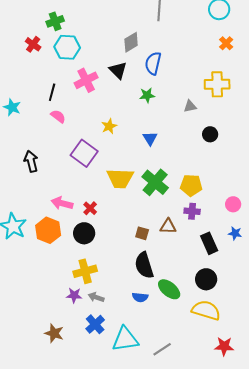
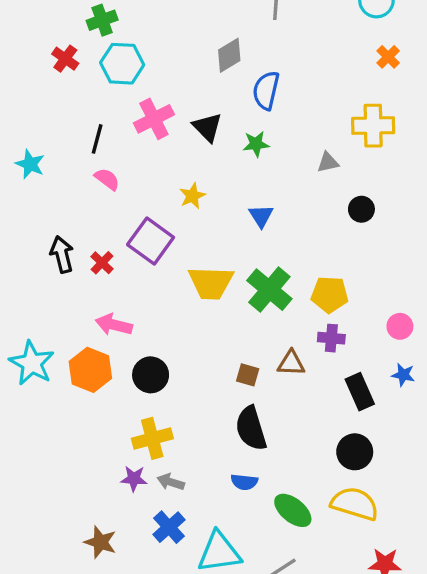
black triangle: (118, 70) -> (207, 127), moved
red cross: (90, 208) -> (102, 263), moved
green ellipse: (169, 289) -> (293, 510), moved

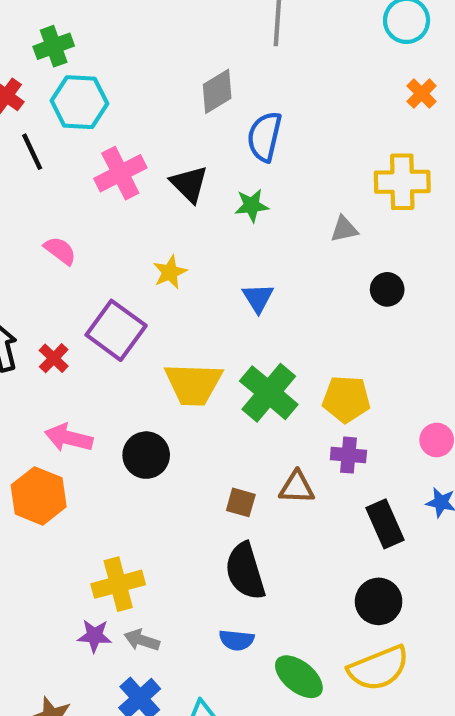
black line: (97, 139) -> (32, 152), moved, turned -40
black circle: (151, 375) -> (146, 455), moved
yellow semicircle: (355, 504) -> (379, 668), turned 141

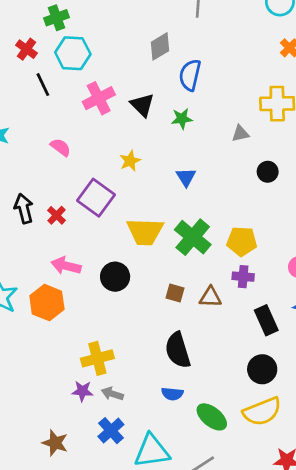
brown square: (241, 502) -> (175, 293), moved

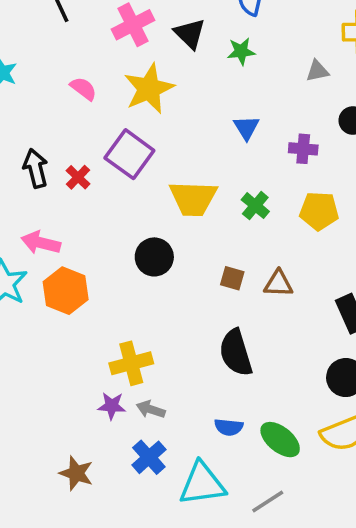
yellow star: (130, 161) -> (149, 89), moved, size x1.8
green cross: (193, 237) -> (255, 206), size x0.6
pink arrow: (66, 266) -> (41, 243), moved
purple cross: (243, 277) -> (303, 149), moved
blue semicircle: (172, 394) -> (229, 427), moved

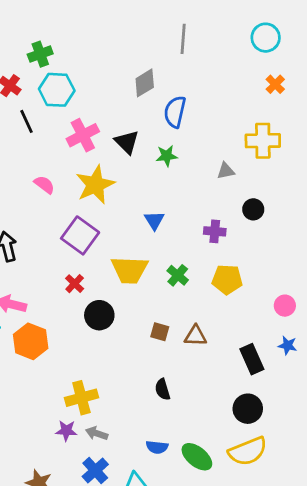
blue triangle: (246, 128) -> (154, 220), moved
red cross: (78, 177) -> (75, 284), moved
black semicircle: (236, 353) -> (163, 389), size x0.6

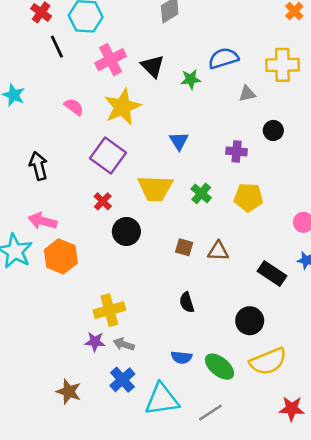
blue semicircle: (175, 112) -> (223, 58), moved, turned 60
black rectangle: (252, 359) -> (272, 273), turned -32
black circle: (248, 409) -> (250, 321), moved

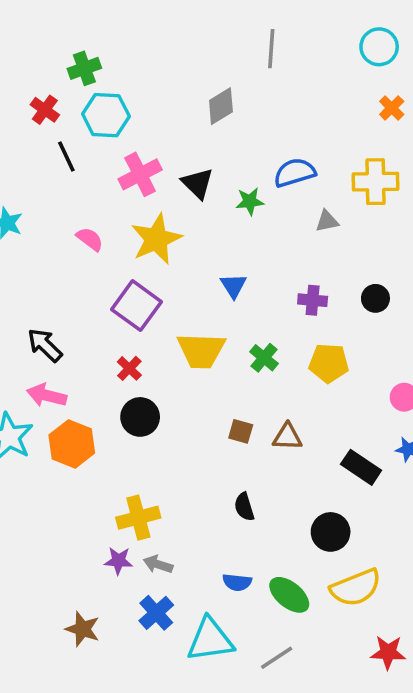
black circle: (273, 130) -> (375, 298), moved
black arrow: (38, 166) -> (45, 345), moved, turned -32
black circle: (126, 231) -> (140, 417), moved

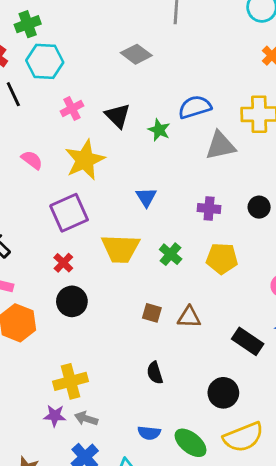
gray diamond: (221, 106) -> (136, 54), turned 68
pink cross: (140, 174) -> (72, 109), size x0.7
green star: (250, 201) -> (159, 130), turned 30
gray triangle: (327, 221) -> (221, 146), size x1.6
purple square: (136, 306) -> (69, 213), turned 30

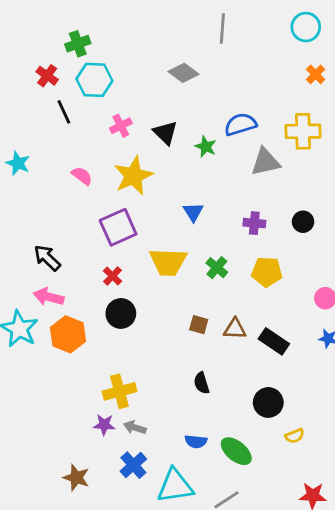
black rectangle: (248, 341) -> (274, 341), moved
yellow semicircle: (243, 437) -> (295, 436), moved, size x0.5

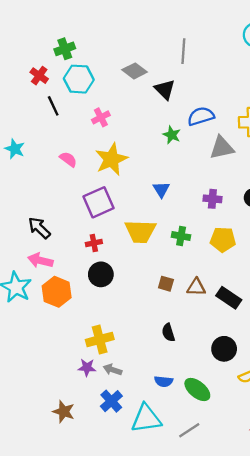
gray line: (222, 28) -> (183, 51), moved
gray diamond: (183, 73) -> (135, 71), moved
black triangle: (165, 133) -> (165, 90), moved
green cross: (217, 268) -> (181, 236), turned -30
red cross: (113, 276) -> (94, 243), turned 35

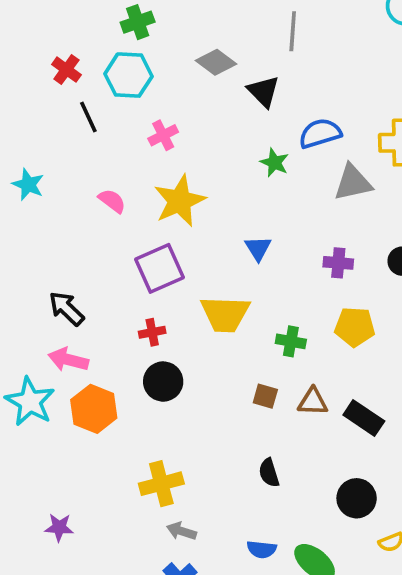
green cross: (65, 49) -> (138, 22), moved
green cross: (181, 236) -> (291, 341), moved
purple star: (87, 367) -> (59, 527), moved

